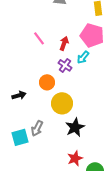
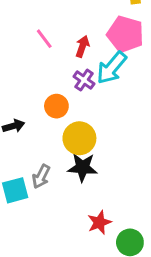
cyan arrow: (83, 57) -> (112, 68), size x1.6
black star: (75, 127) -> (82, 167), moved, turned 30

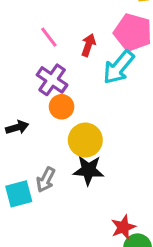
purple cross: (84, 80) -> (52, 80), moved, size x1.4
red star: (99, 222) -> (123, 227), moved

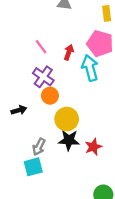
cyan arrow: (119, 67) -> (90, 68), turned 125
cyan square: (19, 194) -> (33, 167), moved
red star: (123, 227) -> (93, 147), moved

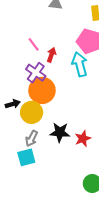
red arrow: (69, 52) -> (51, 55), moved
orange circle: (50, 96) -> (42, 90), size x1.6
yellow circle: (67, 119) -> (32, 112), moved

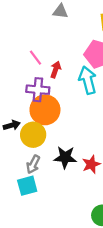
purple cross: (36, 73) -> (38, 90), turned -30

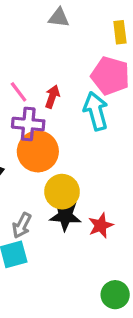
pink line: (35, 58) -> (19, 92), moved
yellow circle: (33, 135) -> (62, 192), moved

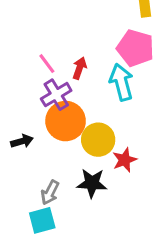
purple cross: (28, 124) -> (56, 95), turned -36
yellow circle: (62, 192) -> (98, 140), moved
red star: (101, 225) -> (125, 160), moved

